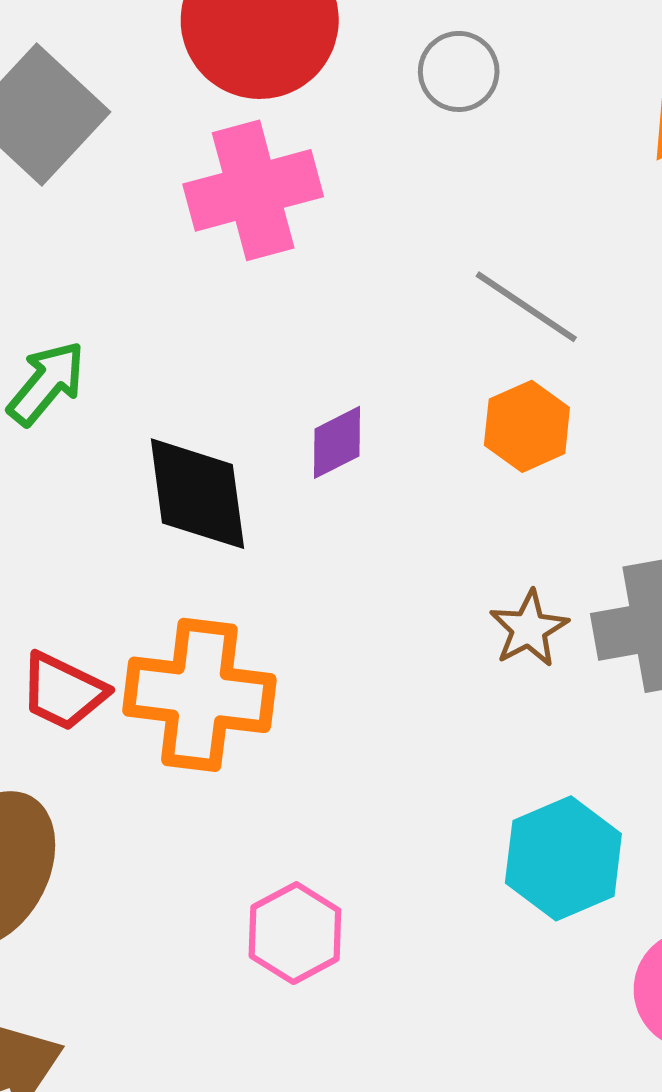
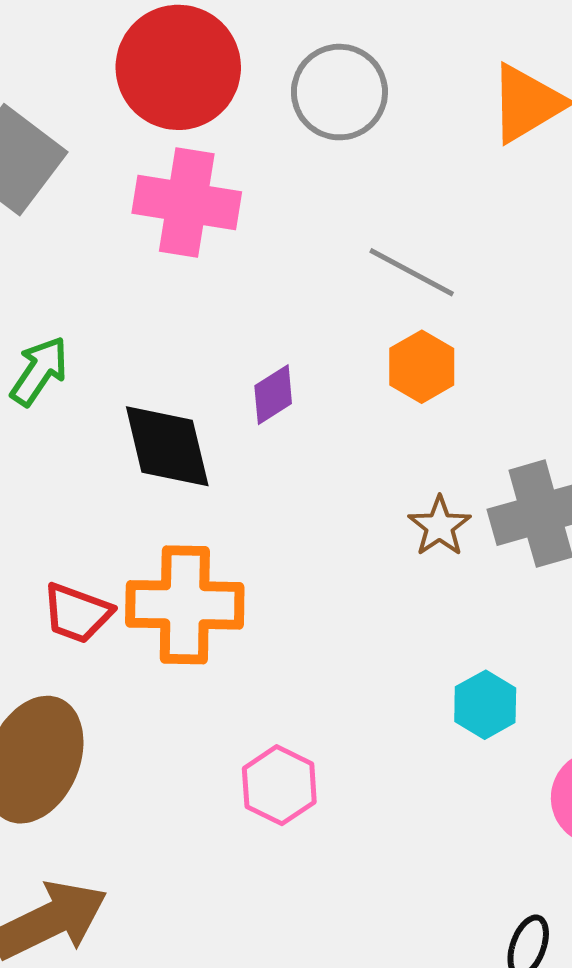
gray circle: (459, 71) -> (339, 92), size x1.5
pink cross: (253, 190) -> (187, 202), turned 30
cyan hexagon: (563, 858) -> (485, 705), size x0.7

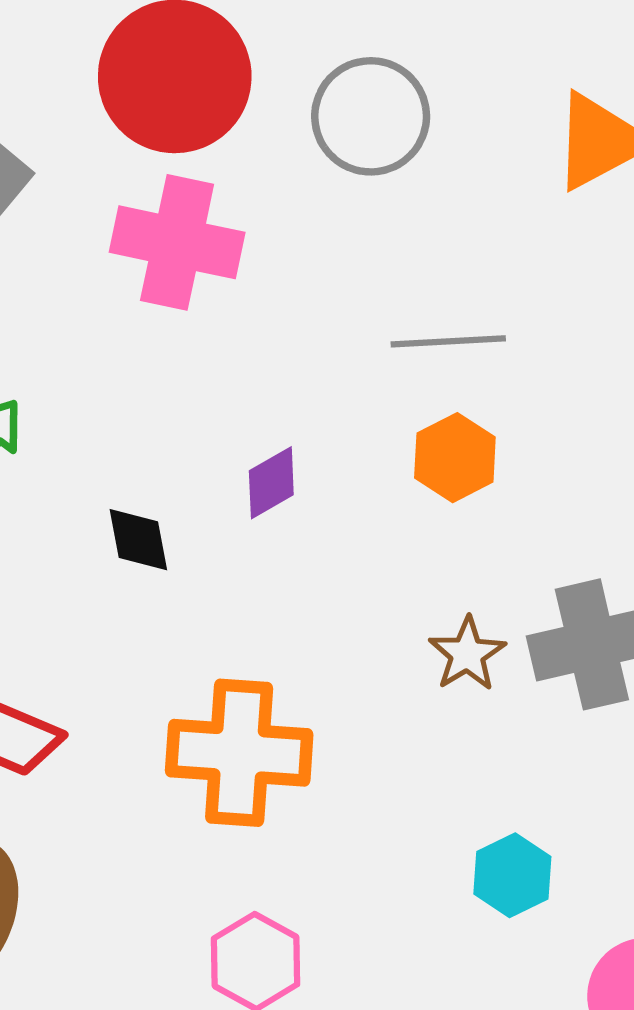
gray line: (412, 272) -> (448, 341), turned -34
black diamond: (167, 446) -> (138, 540), size x0.6
orange cross: (185, 605) -> (239, 753), moved

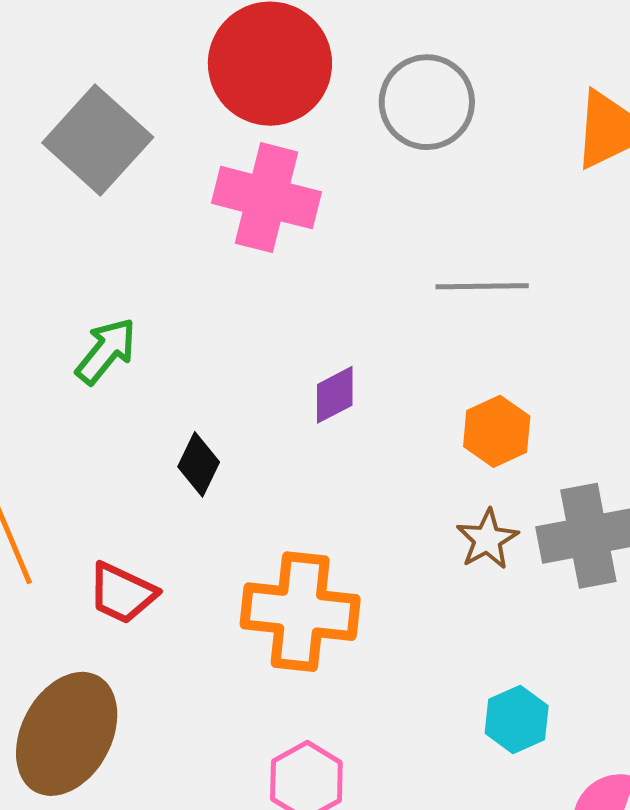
orange hexagon: (455, 458) -> (497, 431), moved
black diamond: (138, 540) -> (199, 464), moved, turned 34

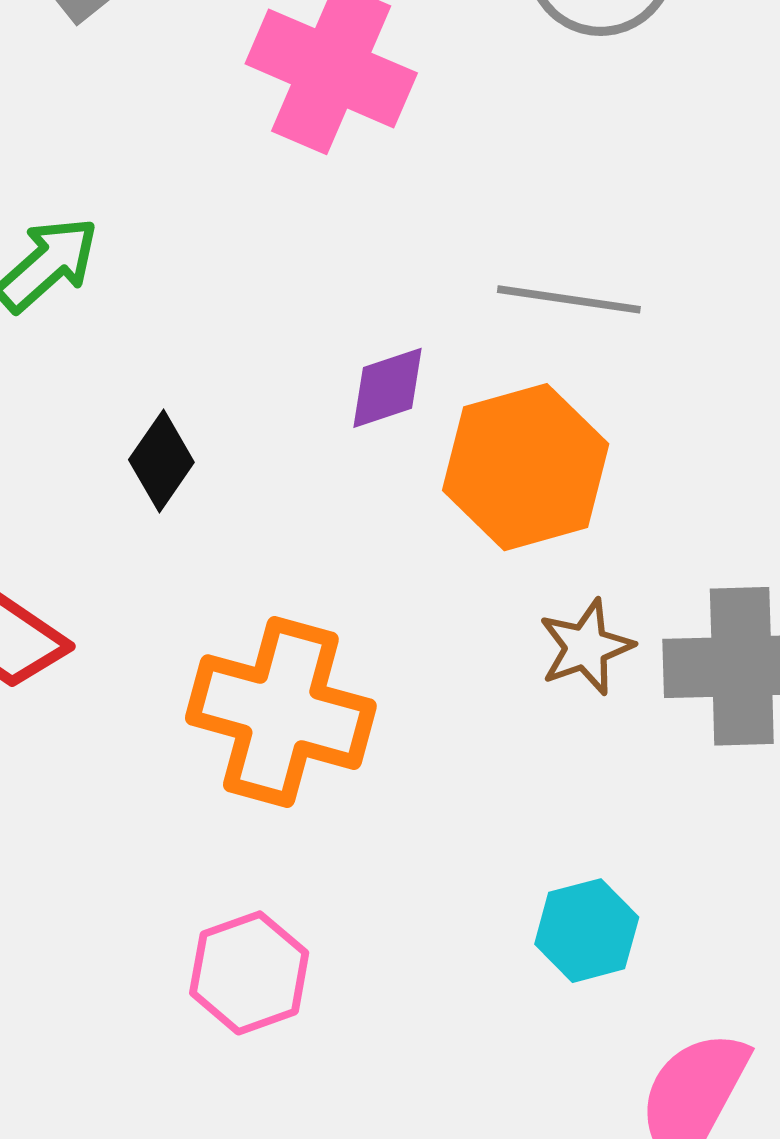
gray line: (482, 286) -> (569, 299), moved
orange hexagon: (497, 431) -> (526, 467), moved, size x1.5

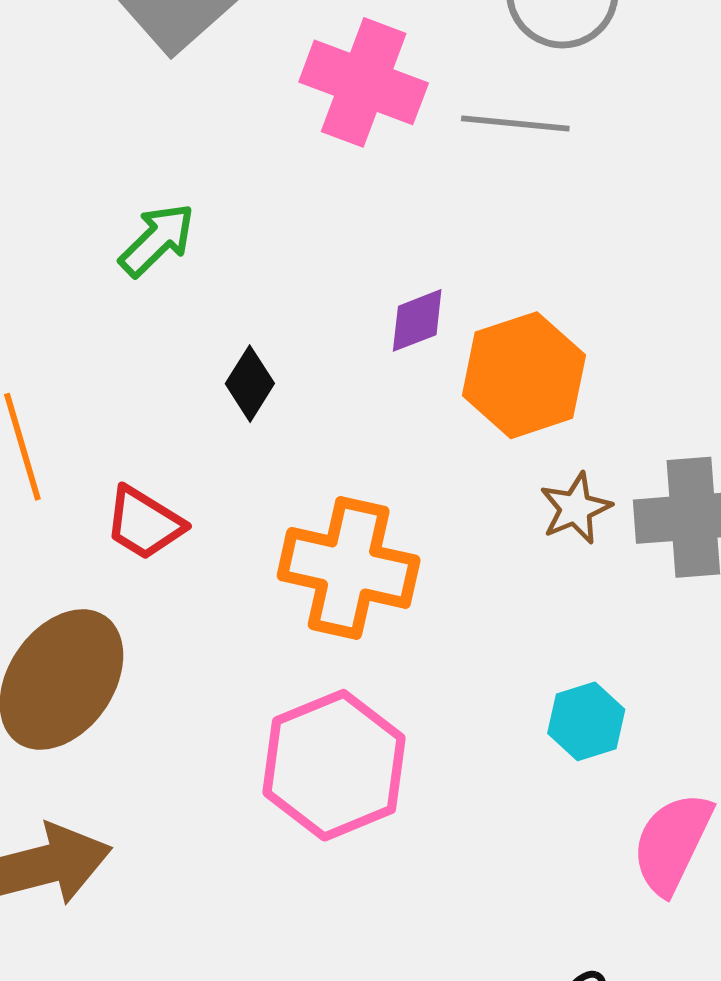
gray line: (569, 299) -> (515, 124), moved
pink hexagon: (249, 973) -> (334, 765), size x1.6

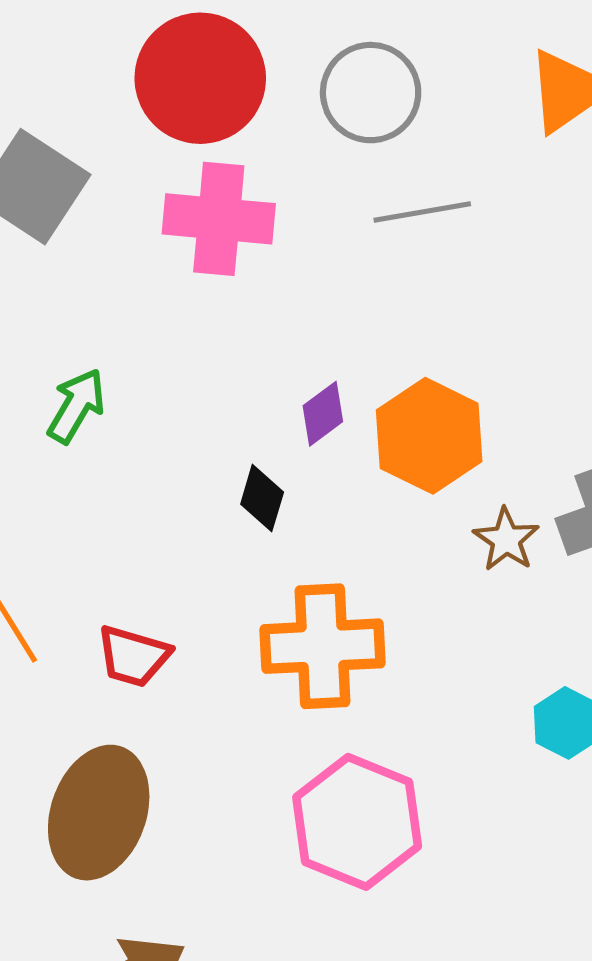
gray line: (515, 124) -> (422, 212), moved
black diamond: (250, 384) -> (262, 498), moved

